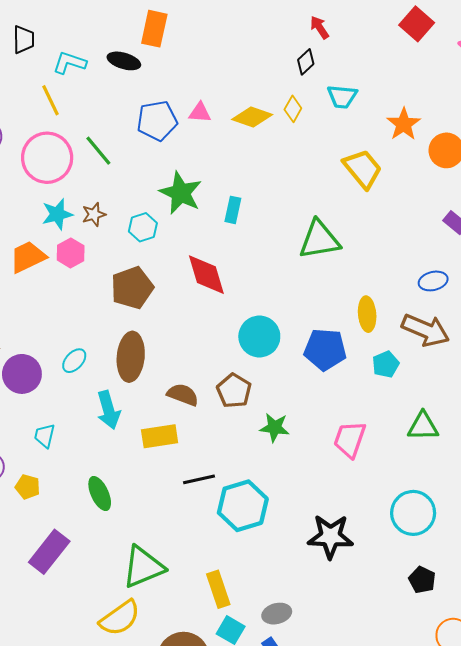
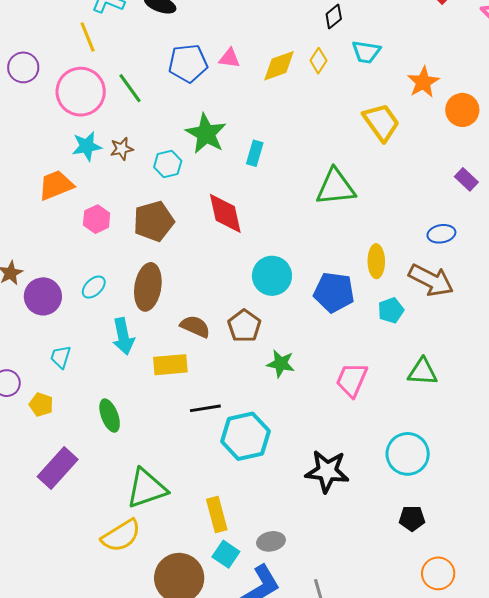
yellow diamond: (252, 117) -> (279, 66), turned -42
pink hexagon: (71, 253) -> (97, 219), moved
black pentagon: (422, 580) -> (412, 518), turned -30

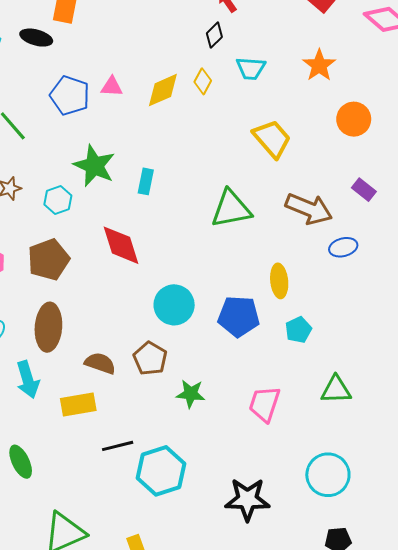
blue pentagon: (188, 63) -> (70, 95), turned 30
orange star: (423, 82) -> (319, 65), moved
brown arrow: (431, 280) -> (309, 209), moved

